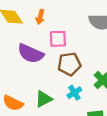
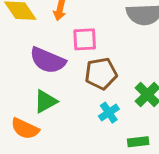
green triangle: (44, 99) -> (45, 101), moved

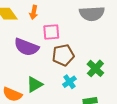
green triangle: (45, 101) -> (35, 85), moved

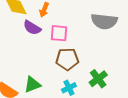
purple semicircle: (26, 47) -> (32, 28), moved, size x0.7

